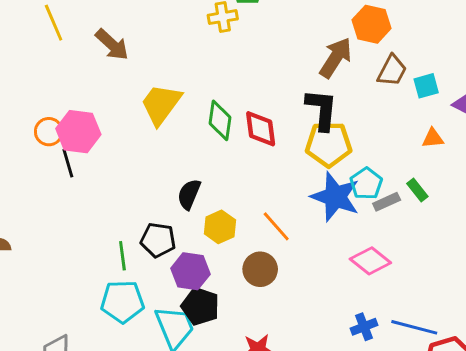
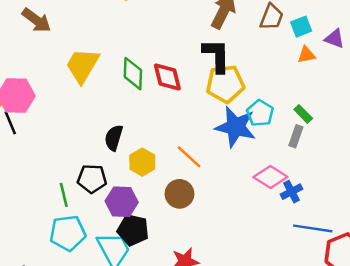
orange triangle: (433, 138) -> (306, 55), moved
gray rectangle: (387, 202) -> (296, 136), moved, turned -40
blue cross: (364, 327) -> (292, 192), moved

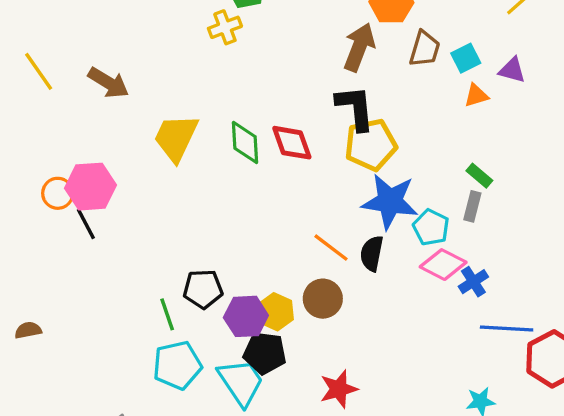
cyan pentagon: (260, 113) -> (431, 227), moved
black semicircle: (114, 138) -> (372, 253), moved
yellow hexagon: (142, 162) -> (276, 312), moved

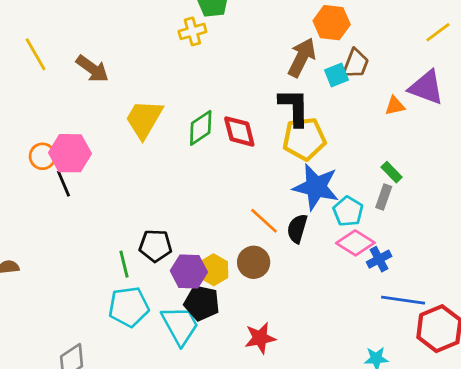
cyan square: (466, 58) -> (336, 75), moved
purple triangle: (512, 70) -> (426, 87), size x1.6
green diamond: (245, 142) -> (201, 128), turned 54

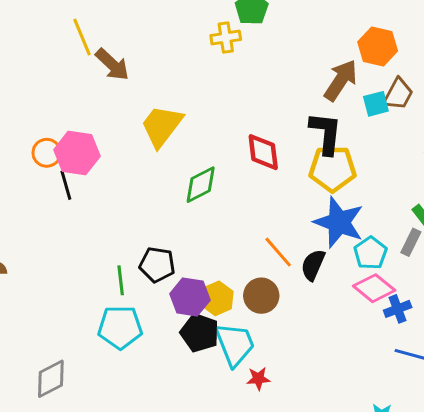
yellow line: (36, 54) -> (82, 37), moved
green diamond: (201, 128) -> (201, 185), moved
cyan trapezoid: (180, 325) -> (235, 344), moved
red star: (260, 338) -> (258, 379), size x0.7

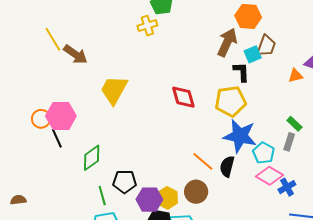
black L-shape: (326, 133) -> (241, 72), moved, size x0.7
green diamond: (201, 185) -> (92, 158), moved

